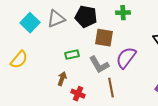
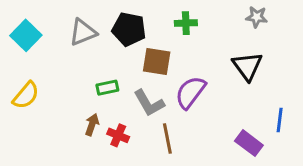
cyan square: (30, 23) -> (26, 35), moved
red cross: (78, 94) -> (118, 135), moved

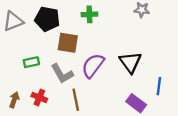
black triangle: (247, 66) -> (130, 62), moved
brown arrow: (92, 125) -> (14, 100), moved

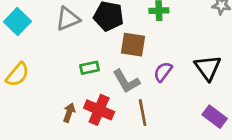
purple semicircle: (93, 66) -> (163, 72), size x0.7
red cross: (39, 97) -> (99, 110), size x1.5

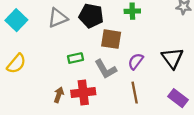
red cross: (99, 110) -> (83, 93), turned -30
brown line: (143, 113) -> (135, 93), moved

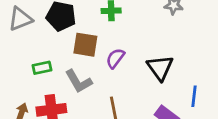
purple semicircle: (136, 61) -> (115, 58), moved

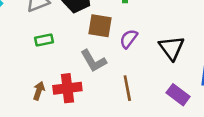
green rectangle: (42, 68) -> (44, 40), moved

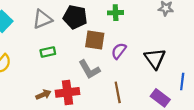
brown arrow: (39, 91) -> (43, 95), turned 48

